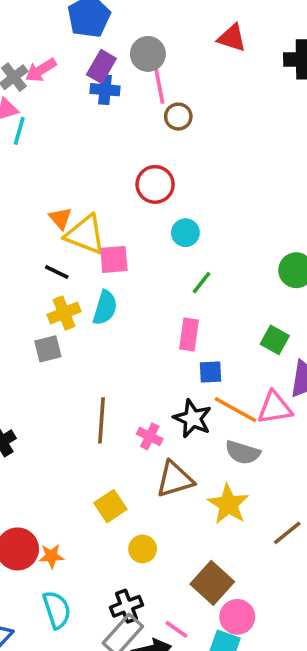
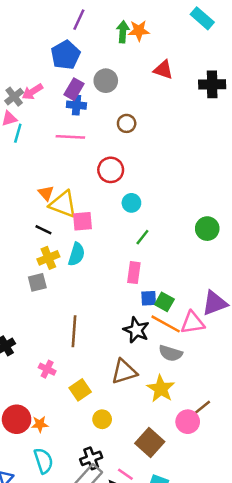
pink line: (159, 83) -> (70, 137), moved, turned -76
green square: (275, 340) -> (164, 302), moved
pink cross: (150, 436) -> (47, 369), moved
pink circle: (237, 617) -> (188, 422), moved

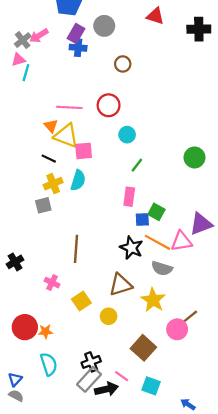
pink line: (70, 137) -> (69, 107), moved
green square: (164, 302) -> (156, 212), moved
yellow circle: (102, 419) -> (109, 316), moved

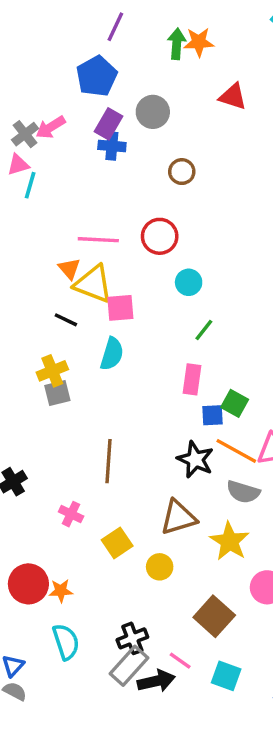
yellow cross: (53, 184) -> (52, 371), moved

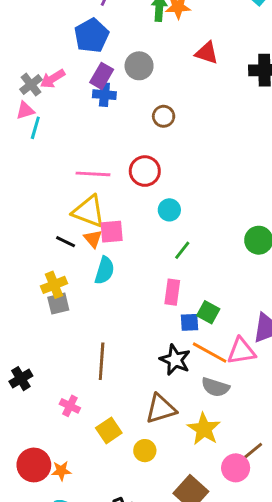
orange triangle: (69, 269) -> (93, 239), moved

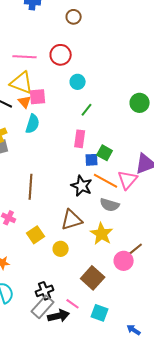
pink triangle: (241, 351) -> (128, 180), turned -40

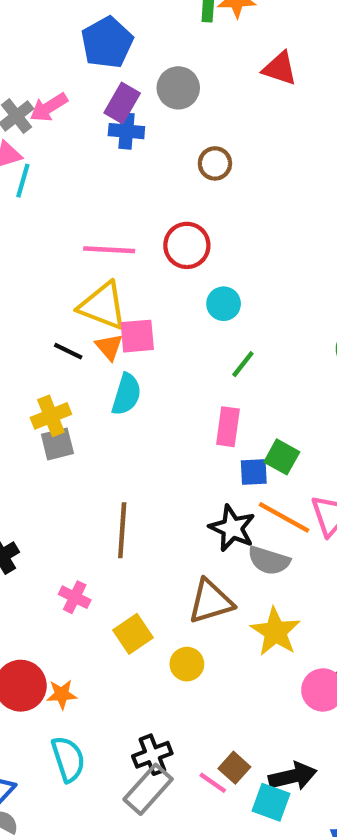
gray semicircle: (110, 205) -> (269, 560), moved
brown square: (93, 278) -> (234, 768), moved, size x0.6
black arrow: (59, 316) -> (293, 776), moved

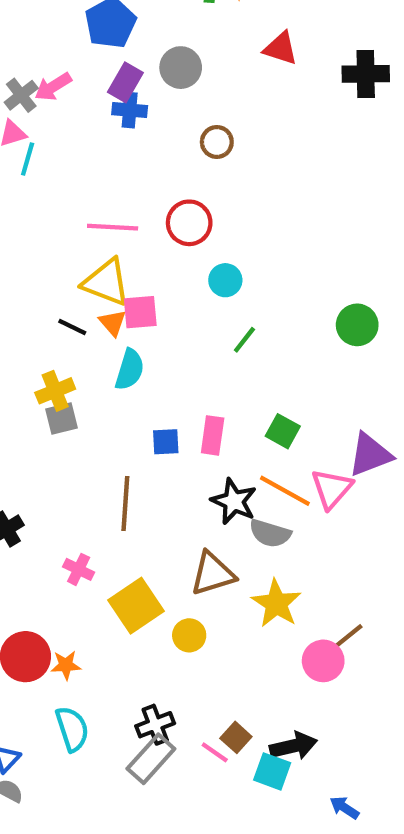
pink rectangle: (228, 427) -> (213, 435), moved
blue square: (254, 472) -> (166, 442), moved
yellow square: (133, 634) -> (136, 606), size x1.4

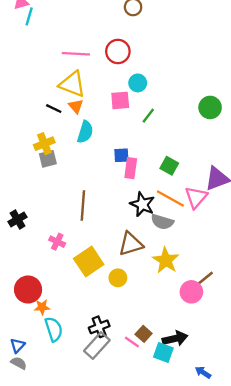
pink square: (140, 312) -> (120, 100), moved
blue square: (166, 442) -> (121, 155), moved
orange star: (66, 665) -> (42, 307), moved

